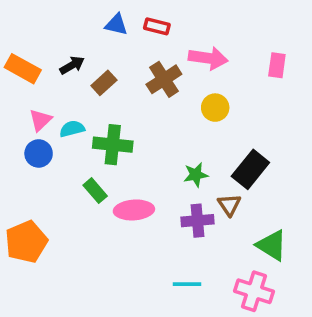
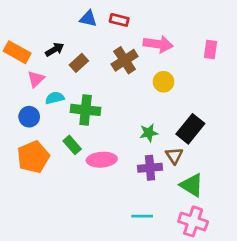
pink triangle: (40, 120) -> (36, 79), moved
orange pentagon: (26, 242) -> (33, 157), moved
green triangle: (272, 245) -> (192, 185), moved

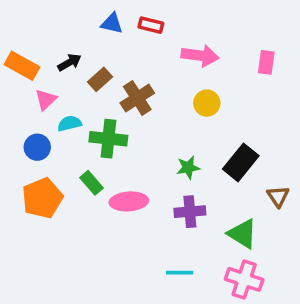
brown cross: (125, 60) -> (137, 98), moved
brown triangle: (174, 156) -> (278, 196), moved

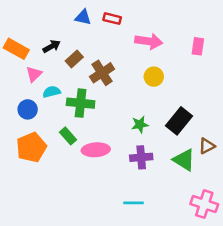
brown triangle: (278, 196) -> (207, 146), turned 36
green triangle: (242, 234) -> (184, 160), moved
pink cross: (244, 279) -> (204, 204), moved

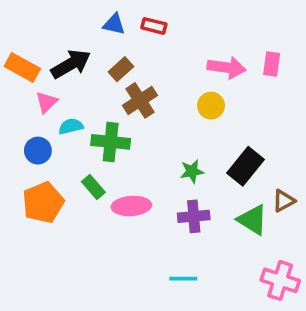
pink arrow: (149, 41) -> (227, 68), moved
black arrow: (52, 46) -> (71, 64), size x1.6
brown rectangle: (74, 59) -> (121, 69), moved

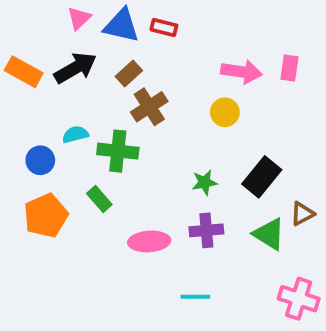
blue triangle: (114, 24) -> (121, 26), size x1.5
pink triangle: (47, 102) -> (79, 18), moved
pink ellipse: (131, 206) -> (149, 241), moved

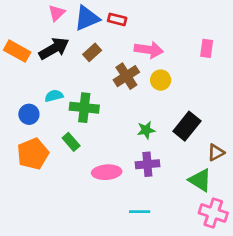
blue triangle: (121, 26) -> (87, 18), turned -36
pink arrow: (241, 72) -> (149, 50), moved
brown cross: (149, 107) -> (126, 76), moved
green triangle: (269, 234) -> (200, 180), moved

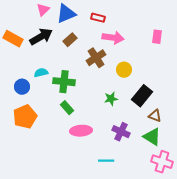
red rectangle: (117, 19) -> (98, 18), moved
yellow circle: (161, 80) -> (124, 70), moved
green rectangle: (71, 142) -> (67, 108), moved
brown triangle: (216, 152) -> (155, 116), moved, turned 48
purple cross: (147, 164) -> (121, 132), moved, turned 30

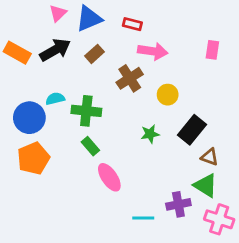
blue circle: (22, 87) -> (29, 118), size x1.5
pink ellipse: (81, 131) -> (109, 177), turned 60
purple cross: (121, 132) -> (178, 204), moved, turned -36

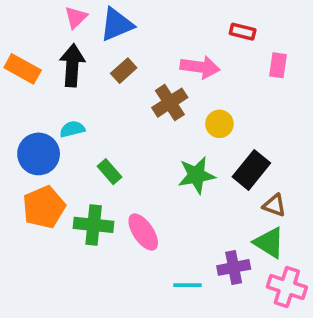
red rectangle: (132, 24) -> (243, 32), moved
black arrow: (55, 50) -> (72, 65), turned -56
green cross: (86, 111) -> (94, 225), moved
green star: (150, 134) -> (196, 175), size x1.5
green rectangle: (90, 146) -> (109, 172), moved

